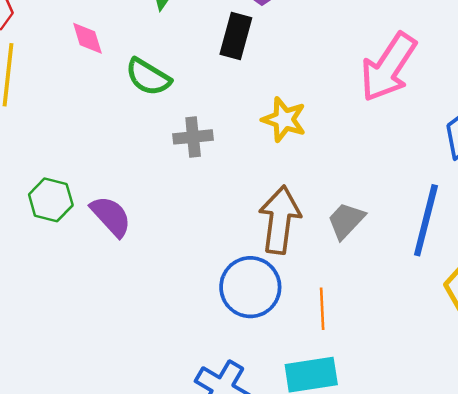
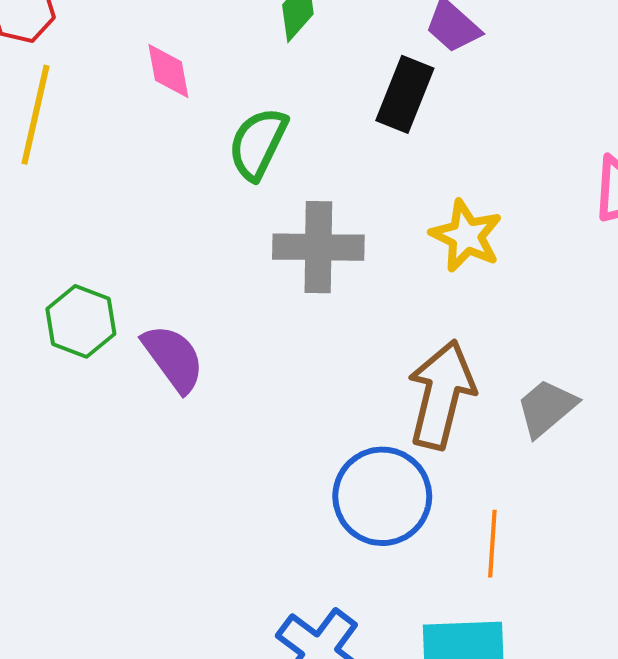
green semicircle: (148, 77) -> (258, 144), turned 78
gray cross: (193, 137) -> (318, 247), size x1.4

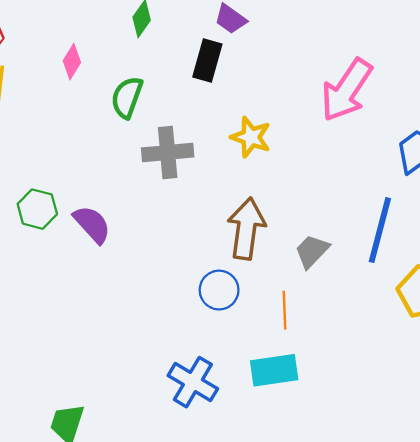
pink diamond: (168, 71) -> (72, 62), turned 48
gray trapezoid: (547, 408) -> (312, 251), moved
blue circle: (382, 496) -> (219, 290), size x0.7

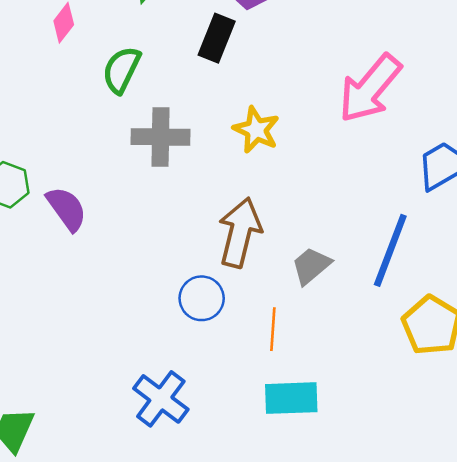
cyan rectangle: (274, 370) -> (291, 398), moved

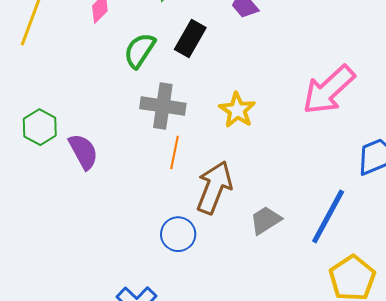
black rectangle: (217, 38) -> (190, 39), moved
orange line: (273, 329) -> (174, 152), moved

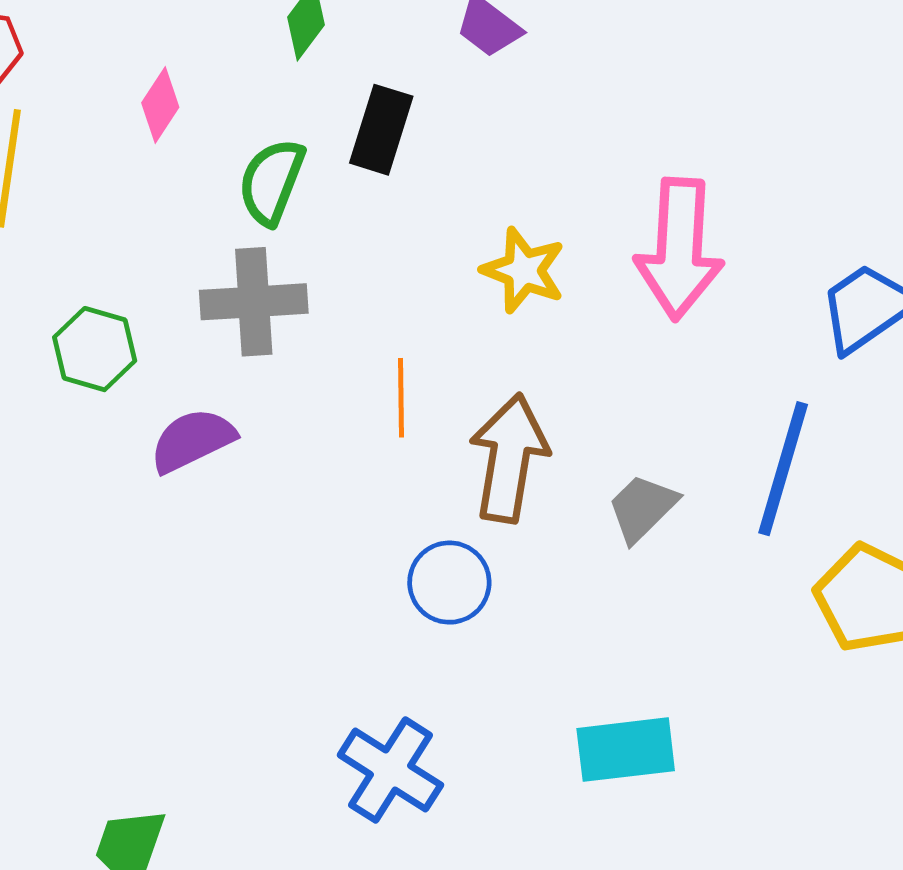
pink arrow: (329, 90) -> (679, 249), moved, turned -32
gray cross: (163, 106) -> (254, 302), moved
green hexagon: (40, 127) -> (95, 349), moved
purple semicircle: (83, 152) -> (192, 440), turned -75

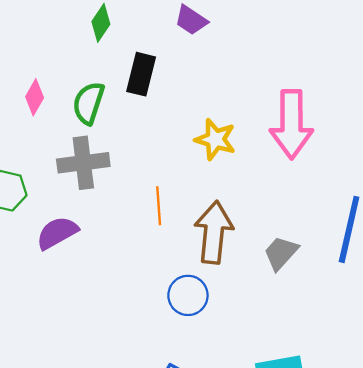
pink diamond: (160, 105) -> (35, 97), moved

